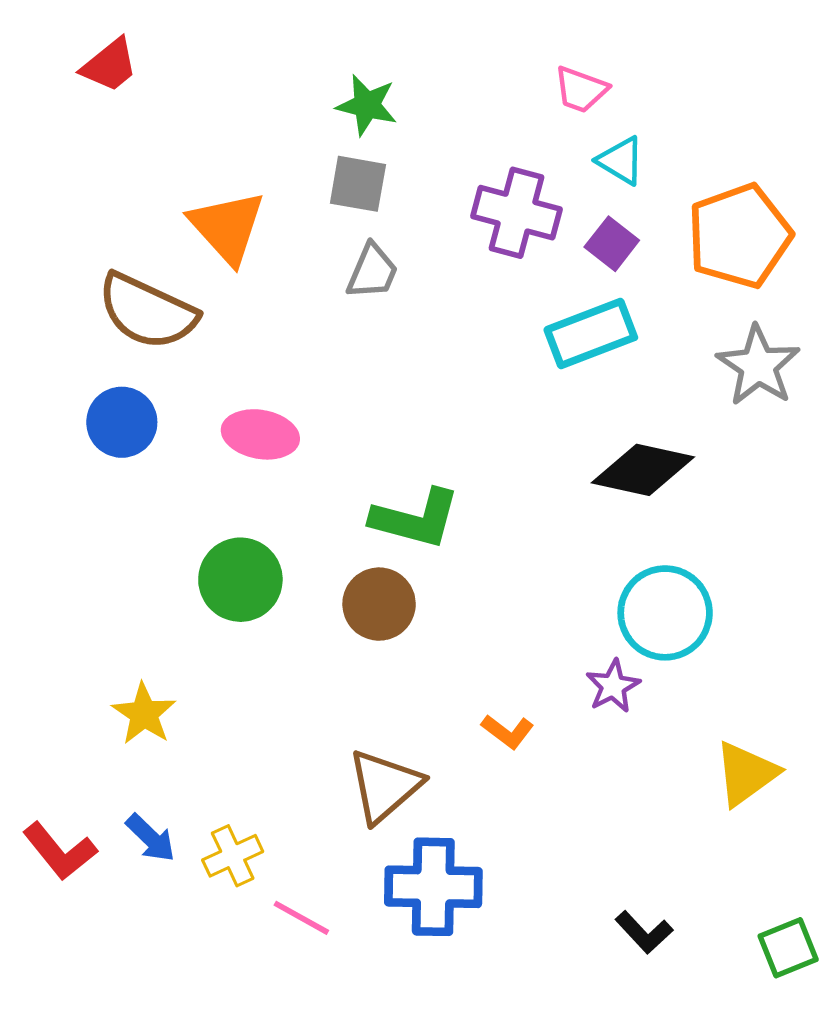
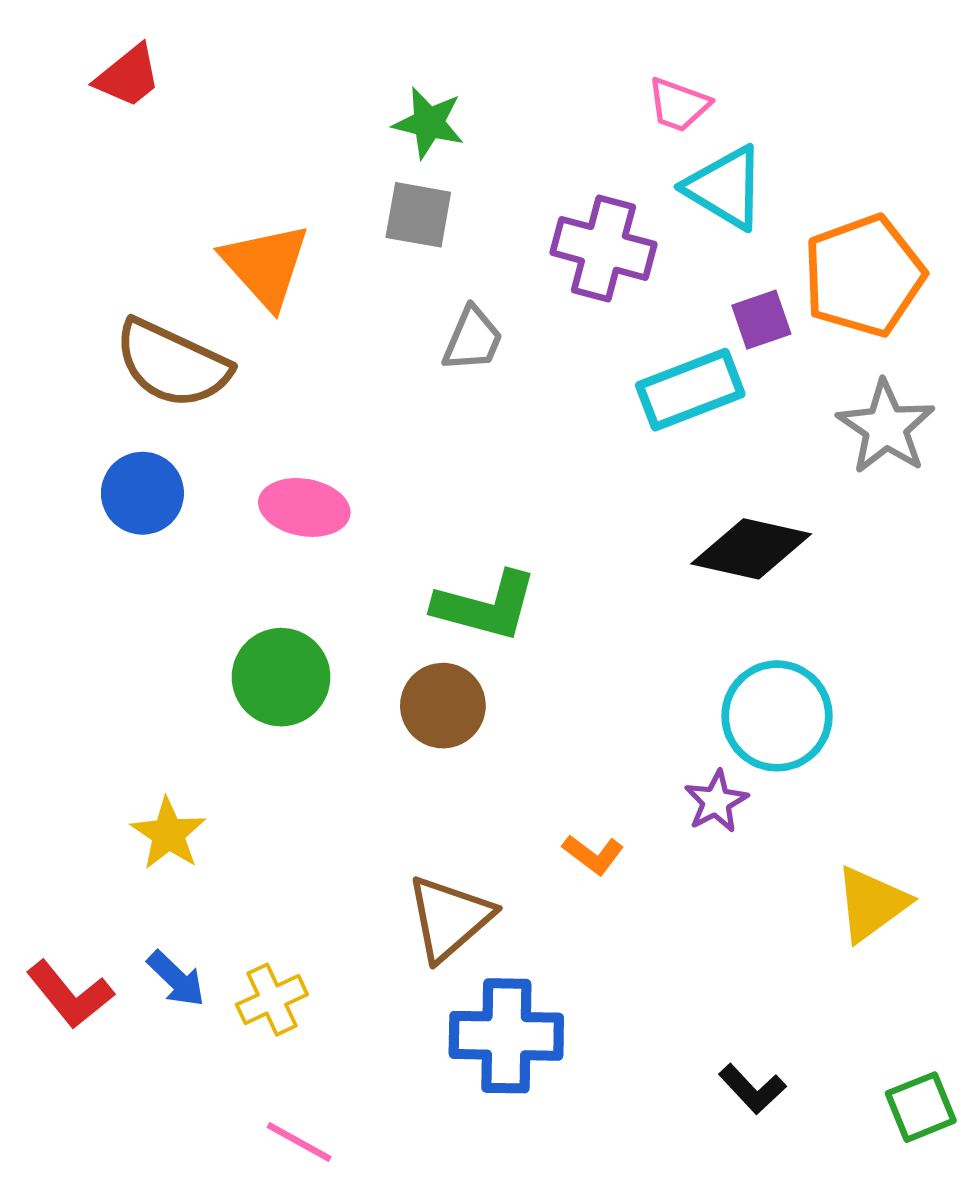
cyan triangle: (621, 161) -> (725, 188), size x1.5
purple square: (612, 244) -> (761, 320), moved, turned 33
gray trapezoid: (372, 271) -> (473, 339), moved
pink line: (301, 918) -> (299, 1142), moved

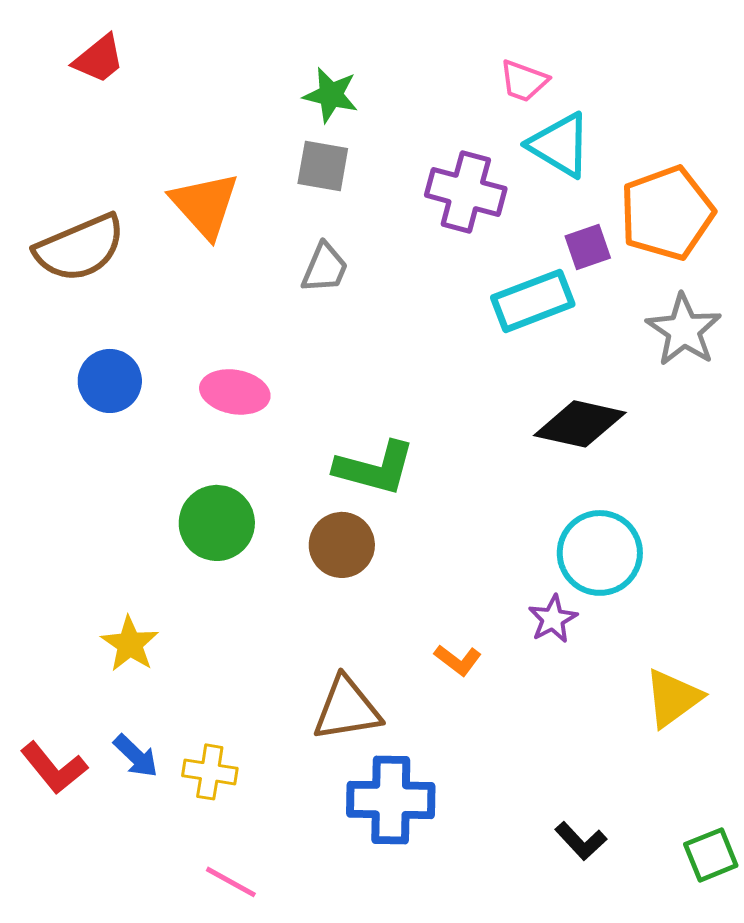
gray trapezoid: (473, 339) -> (325, 268), moved
brown semicircle: (172, 364) -> (80, 248), moved, turned -48
brown triangle: (449, 918) -> (347, 709), turned 32
yellow cross: (272, 1000) -> (210, 772), turned 34

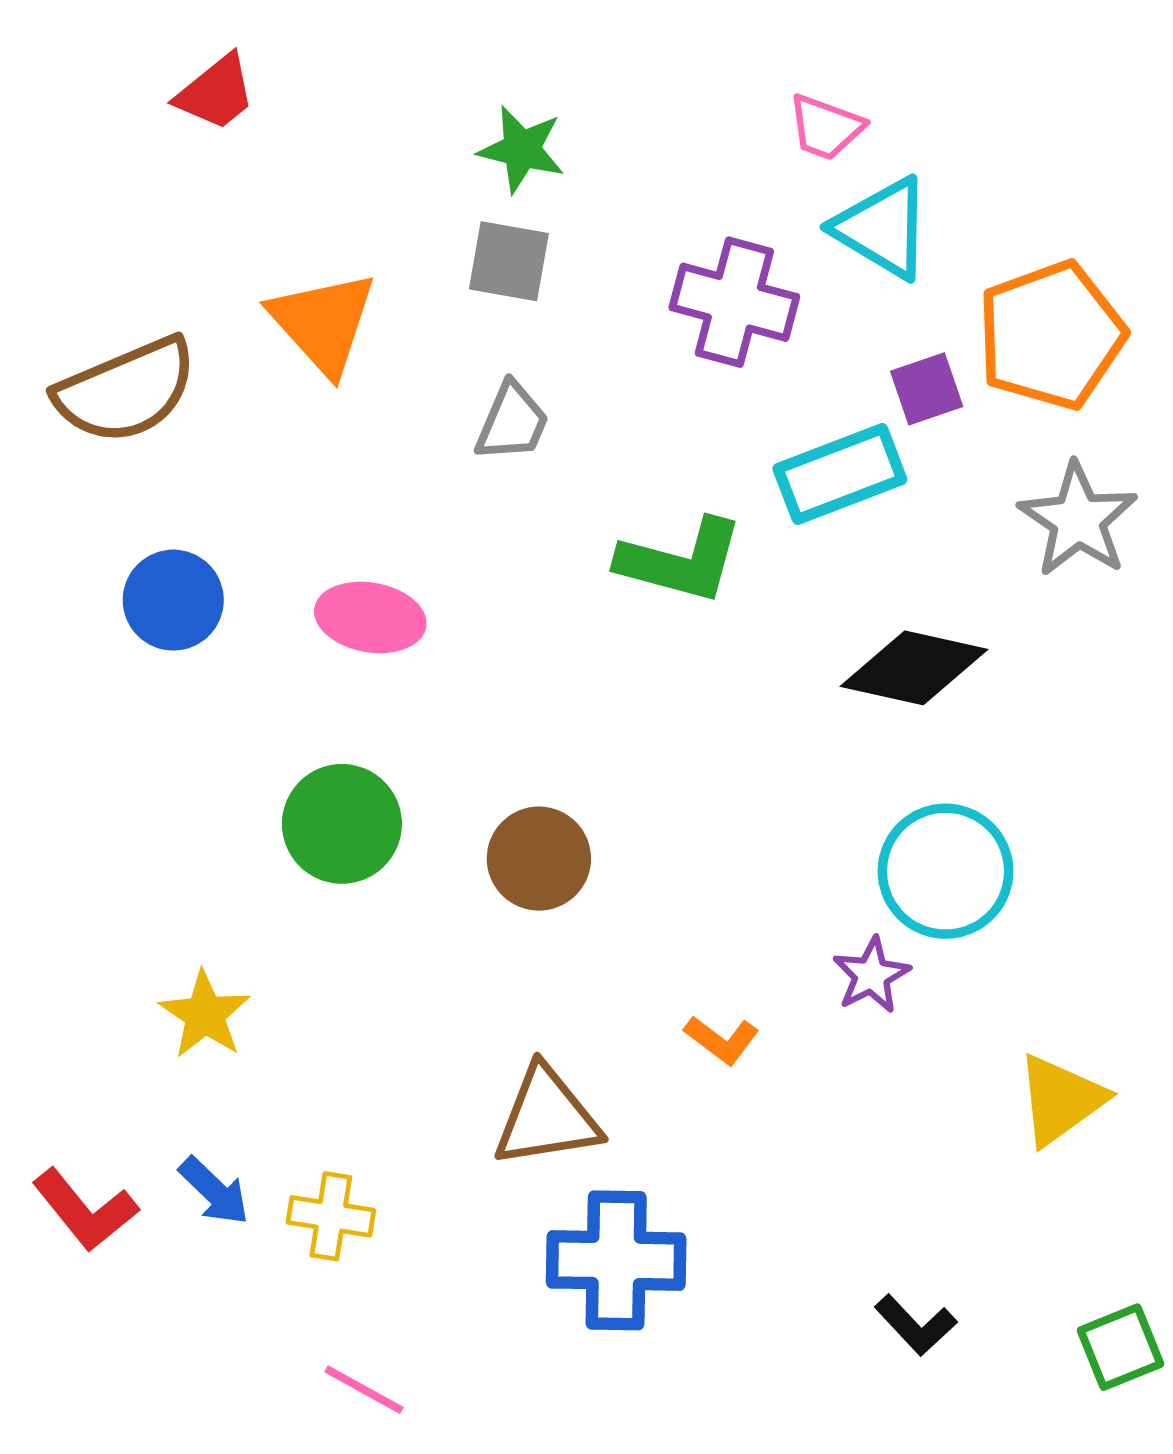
red trapezoid: (99, 59) -> (216, 93), moved
green L-shape: (375, 468) -> (681, 561), moved

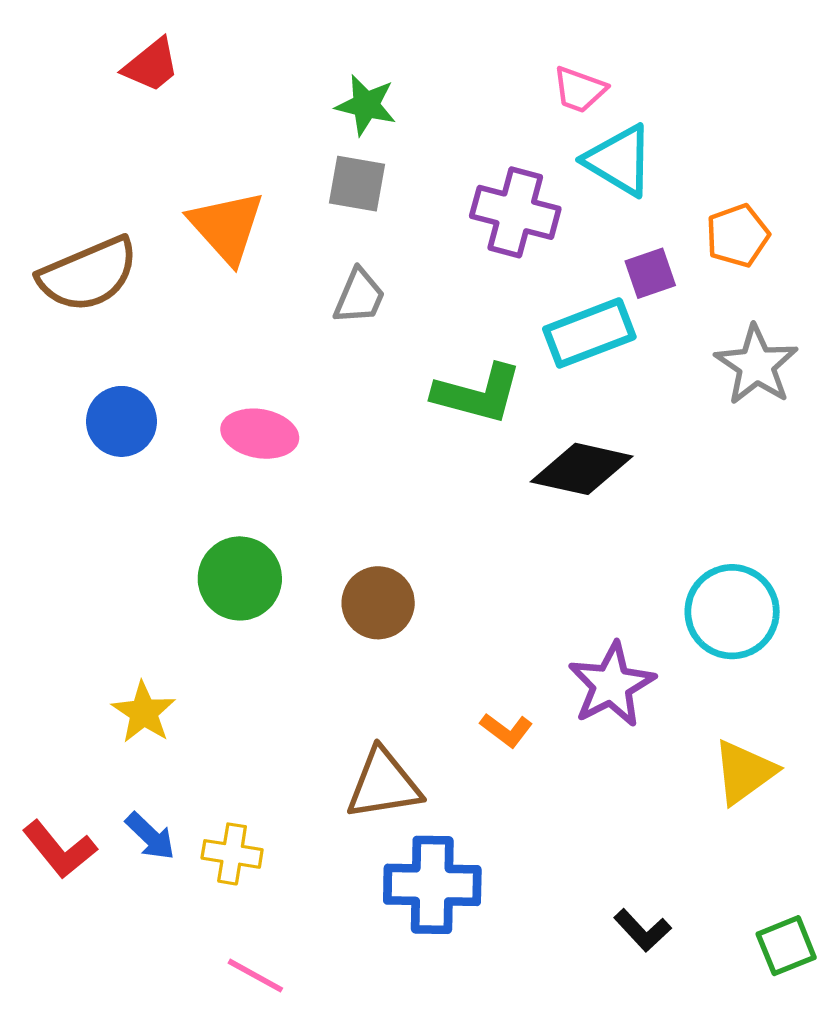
orange pentagon: (1051, 335) -> (738, 236), size x0.6
black diamond: (914, 668) -> (582, 469), moved
cyan circle: (946, 871) -> (732, 612), moved
purple star: (871, 975) -> (611, 685), size x1.6

